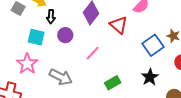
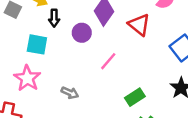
purple circle: (65, 35) -> (82, 33), moved
gray arrow: (61, 77) -> (70, 93), size x0.6

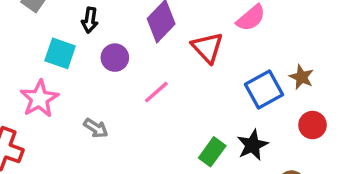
purple circle: (82, 33) -> (115, 58), moved
green rectangle: (135, 97) -> (212, 152), moved, turned -30

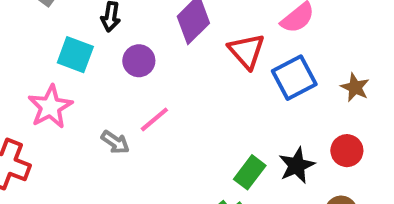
blue square: (264, 90) -> (294, 78), moved
pink line: (156, 92) -> (154, 119), moved
red circle: (313, 125) -> (347, 151), moved

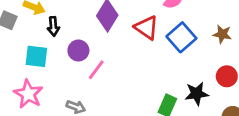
pink line: (154, 119) -> (96, 70), moved
black star: (297, 165) -> (197, 94), turned 30

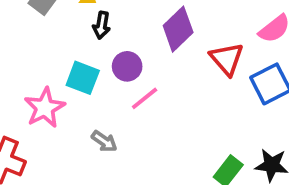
cyan square: (36, 56) -> (83, 78), moved

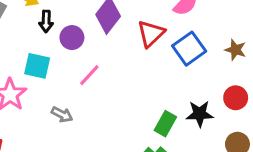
red triangle: (227, 59) -> (151, 34), turned 36
purple circle: (127, 66) -> (72, 38), moved

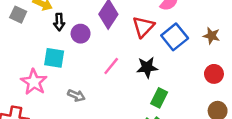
pink line: (89, 75) -> (111, 66), moved
black star: (200, 114) -> (147, 67), moved

